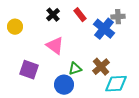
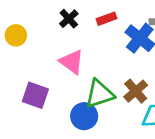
red rectangle: (80, 15) -> (106, 19), turned -72
green triangle: (75, 69) -> (99, 94), size x1.6

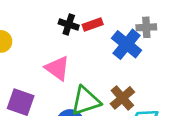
black cross: (69, 19) -> (69, 25), moved, turned -30

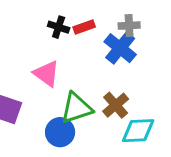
gray cross: (146, 27) -> (129, 26), moved

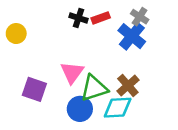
gray cross: (129, 26) -> (140, 17), turned 36
pink triangle: (46, 74) -> (72, 72), moved, turned 30
cyan diamond: (138, 131) -> (118, 108), moved

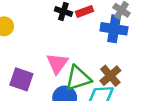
blue cross: (132, 36) -> (114, 29), turned -30

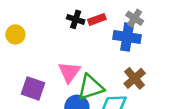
brown cross: (110, 76) -> (135, 78), moved

